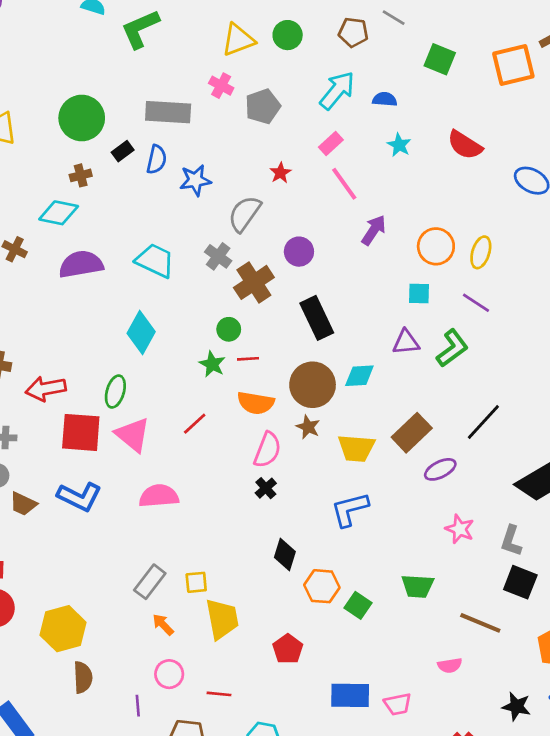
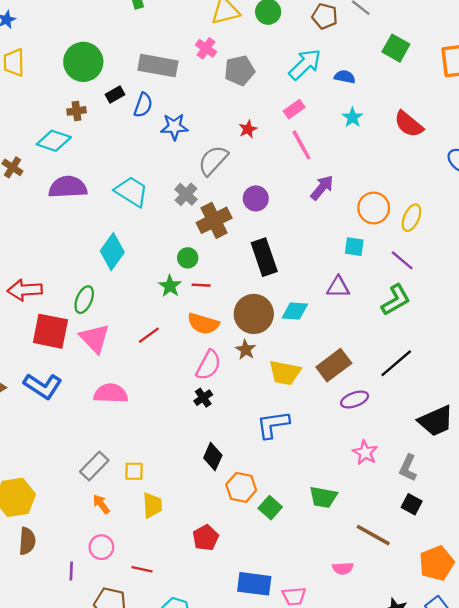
green L-shape: (452, 348) -> (396, 300), moved
black square: (520, 582) -> (412, 504), size x0.7
yellow trapezoid: (222, 619) -> (152, 505), size x0.7

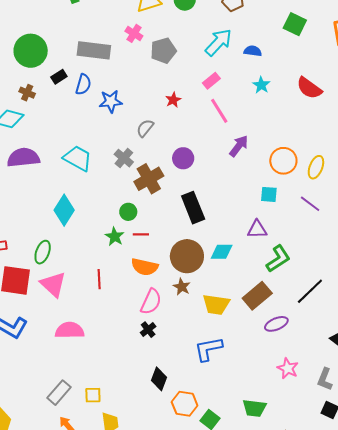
brown cross: (77, 111) -> (27, 93), turned 35
gray semicircle: (213, 160) -> (145, 128), size x0.7
green L-shape: (396, 300) -> (278, 259), moved
red line: (149, 335) -> (99, 279), turned -54

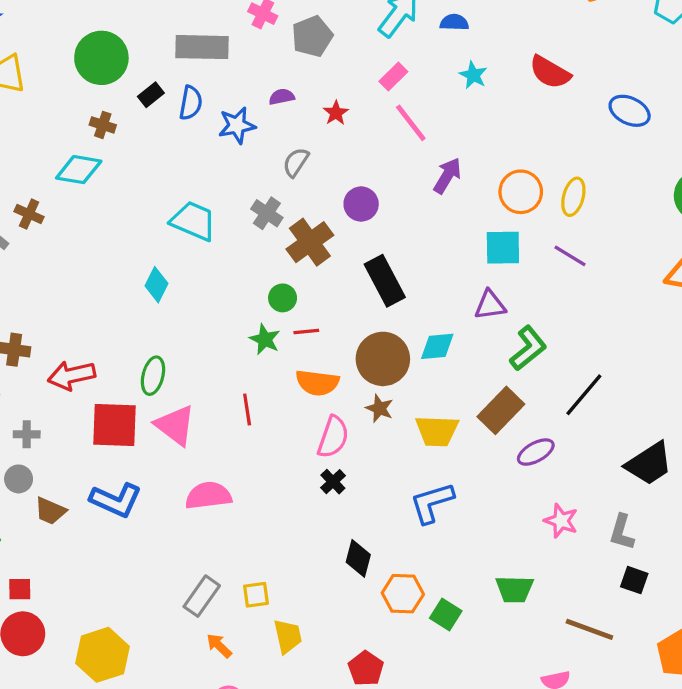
purple semicircle: (23, 158) -> (282, 97), moved, size x0.5
cyan square: (269, 194) -> (503, 248), size x1.4
cyan diamond: (64, 210) -> (156, 285), moved, size x0.7

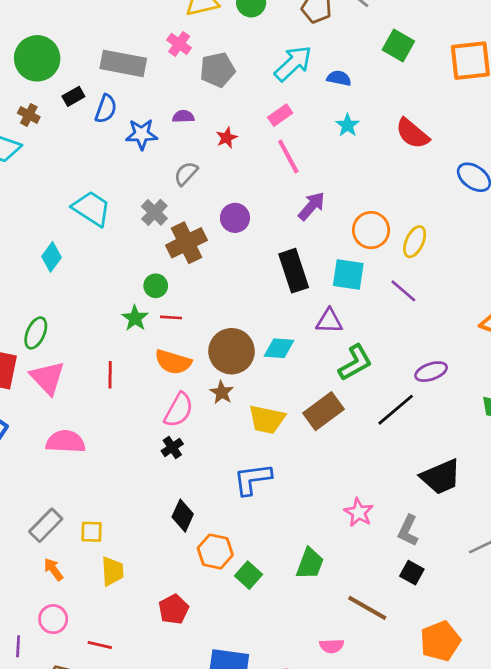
black rectangle: (385, 281) -> (294, 271), moved
purple ellipse: (536, 452) -> (431, 372), moved
green trapezoid: (515, 589) -> (310, 564), turned -80

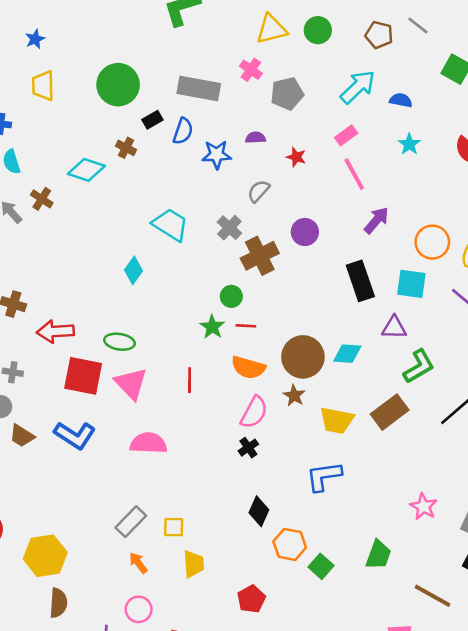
brown cross: (29, 115) -> (126, 148), moved
red star: (227, 138) -> (296, 157), turned -30
green ellipse: (36, 333) -> (120, 342), turned 76

